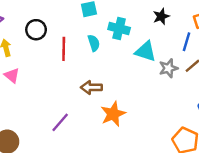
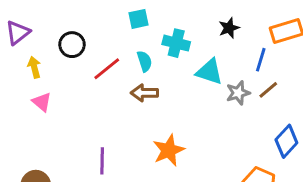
red line: (64, 49) -> (107, 69), turned 50
brown arrow: (91, 87) -> (144, 93), moved
purple line: (60, 122) -> (102, 161), turned -40

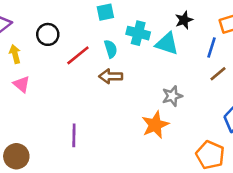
cyan triangle: (209, 72) -> (167, 44), moved
gray star: (238, 93) -> (172, 96), moved
orange star: (169, 150) -> (155, 125), moved

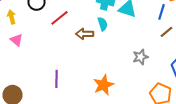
cyan semicircle: (111, 49) -> (102, 24), moved
gray star: (172, 96) -> (140, 57), moved
orange star: (155, 125) -> (104, 85), moved

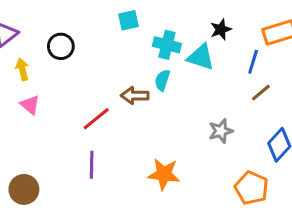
red line: (60, 18) -> (96, 119), moved
cyan semicircle: (102, 24) -> (162, 80), turned -144
orange star: (104, 85) -> (164, 174), turned 30

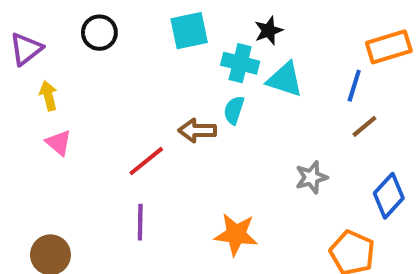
cyan square: (128, 20) -> (189, 31), size x1.4
black star: (221, 29) -> (269, 31), moved
black circle: (61, 46) -> (99, 33), moved

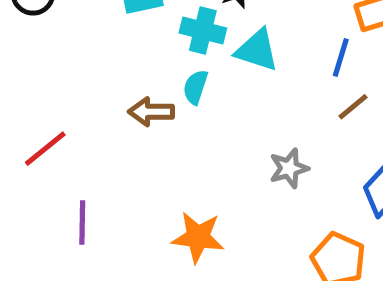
red line: (146, 161) -> (45, 149), moved

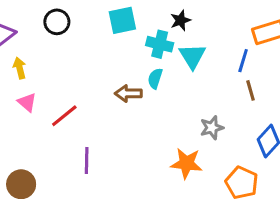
cyan triangle: (257, 50) -> (192, 56), turned 40
brown line: (353, 107) -> (251, 90), turned -66
orange star: (198, 237) -> (186, 163), moved

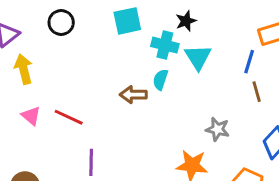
yellow arrow: (20, 68) -> (24, 69), size x1.4
pink triangle: (27, 102) -> (31, 116), moved
red line: (64, 116) -> (69, 117), turned 64
gray star: (212, 128) -> (218, 129), turned 30

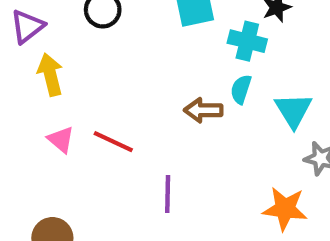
cyan triangle: (198, 57) -> (293, 110), moved
purple line: (91, 162) -> (168, 194), moved

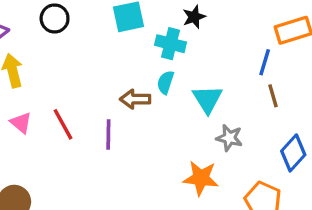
red line: (113, 142) -> (63, 124), turned 36
purple line: (168, 194) -> (108, 134), moved

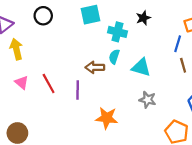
black star: (194, 17) -> (143, 18), moved
cyan triangle: (207, 99) -> (141, 67), turned -42
gray star: (229, 138) -> (148, 100), moved
orange star: (201, 178) -> (107, 118), moved

